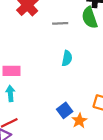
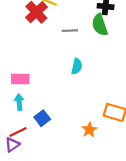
blue square: (65, 110) -> (42, 118), moved

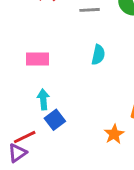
pink rectangle: (20, 79) -> (38, 59), moved
cyan arrow: (19, 102) -> (43, 99), moved

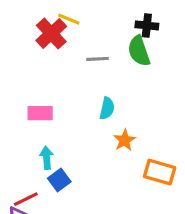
orange star: (114, 134) -> (125, 140), moved

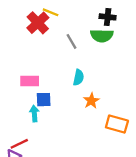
green semicircle: (139, 51) -> (102, 36), turned -70
gray line: (97, 59) -> (72, 41), turned 63
blue square: (59, 180) -> (44, 100), moved, turned 35

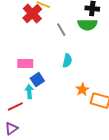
blue square: (44, 100) -> (37, 80), turned -32
orange star: (91, 101) -> (82, 90), moved
red line: (19, 144) -> (15, 107), moved

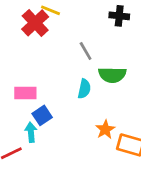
green semicircle: (87, 25) -> (112, 75), moved
gray line: (61, 30) -> (86, 51), moved

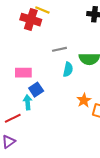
red cross: (35, 23) -> (31, 20), turned -30
gray line: (86, 51) -> (59, 49), moved, turned -72

